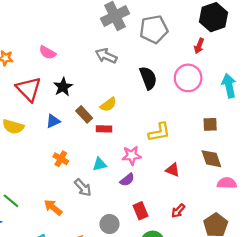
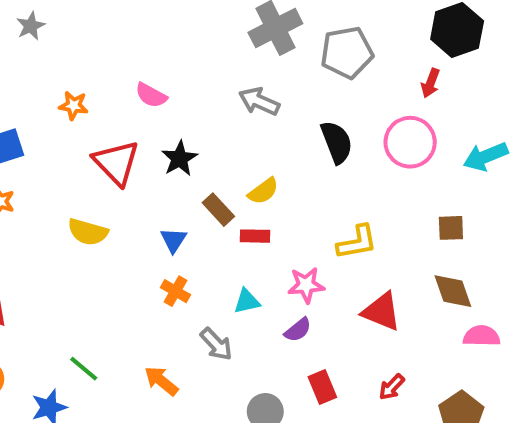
cyan arrow: (229, 86) -> (486, 156), turned -100
blue triangle: (53, 121) -> (173, 240), moved, turned -32
red triangle: (173, 170) -> (382, 312), size x1.5

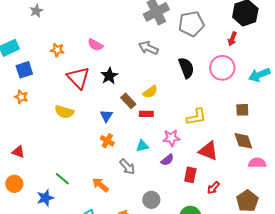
red rectangle: (322, 387) -> (190, 175), moved, turned 35

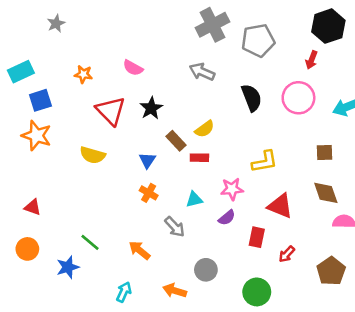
orange star: (21, 97) -> (36, 136), size x1.6

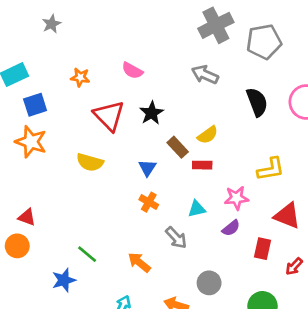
orange circle: (27, 249) -> (17, 246), moved

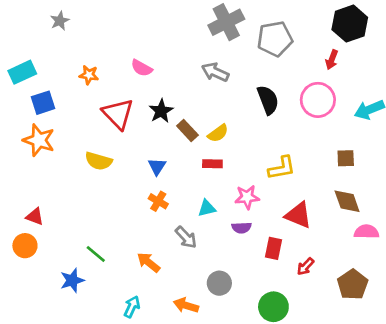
brown rectangle: (178, 147) -> (187, 130), moved
purple semicircle: (231, 228) -> (242, 228), turned 36

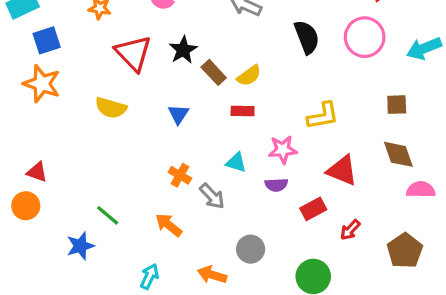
orange cross: (158, 201) -> (180, 175), moved
cyan triangle: (207, 208) -> (236, 162), turned 30
red rectangle: (273, 248) -> (313, 209), turned 50

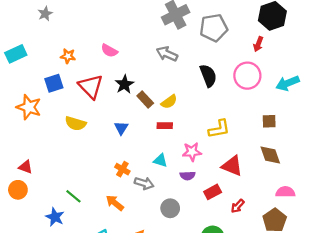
blue square: (47, 40) -> (54, 83), moved
pink semicircle: (421, 190) -> (285, 192), moved
gray arrow: (212, 196) -> (144, 183), turned -30
blue star: (80, 246) -> (55, 217), turned -30
gray circle: (251, 249) -> (170, 208), moved

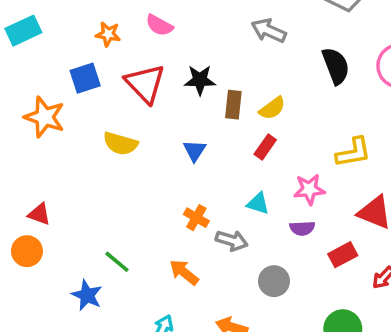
pink semicircle: (109, 51) -> (159, 25), moved
black star: (125, 84) -> (200, 80), turned 30
brown rectangle: (145, 100) -> (233, 105), turned 49
red rectangle: (165, 126) -> (265, 147), turned -56

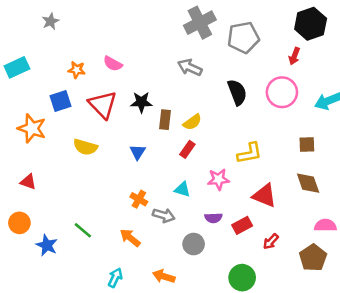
red triangle: (39, 214) -> (28, 182), moved
purple semicircle: (302, 228) -> (213, 218), moved
blue star: (87, 295) -> (47, 245), moved

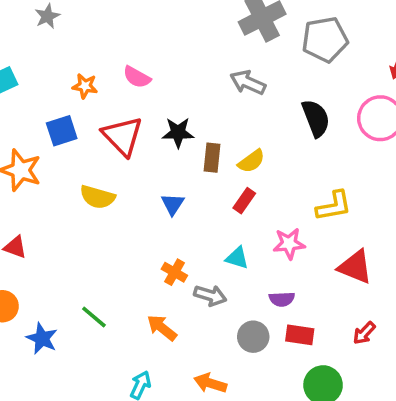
red rectangle: (242, 225) -> (300, 335), moved, turned 36

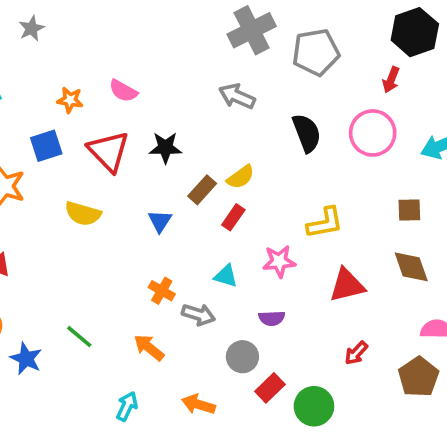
brown rectangle: (212, 158) -> (202, 190), moved, turned 36
red triangle: (355, 267) -> (347, 285), turned -36
red rectangle: (300, 335) -> (270, 388), moved, turned -52

